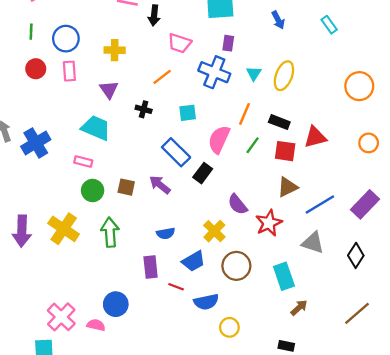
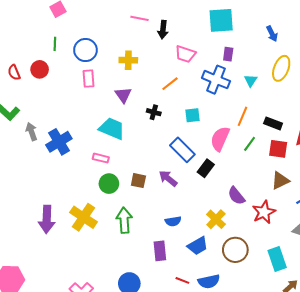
red circle: (36, 69) -> (40, 69), moved
yellow ellipse: (284, 76) -> (281, 68), moved
red line: (176, 287) -> (182, 280), moved

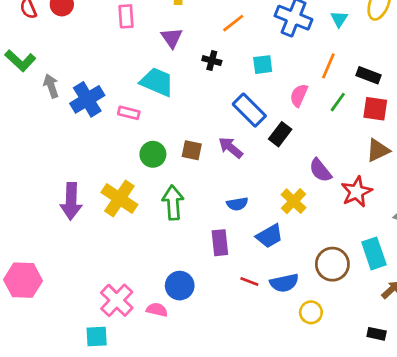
pink semicircle: (220, 139) -> (299, 95), size x0.7
pink rectangle: (101, 158) -> (129, 113), moved
brown circle: (235, 250) -> (332, 264), moved

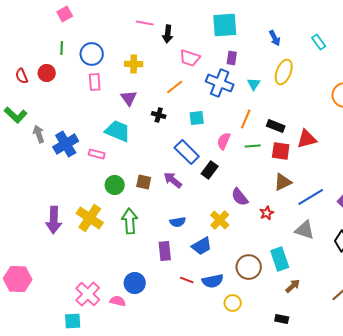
green line: (338, 102) -> (253, 146), turned 49
red star: (356, 192) -> (267, 213), size x0.6

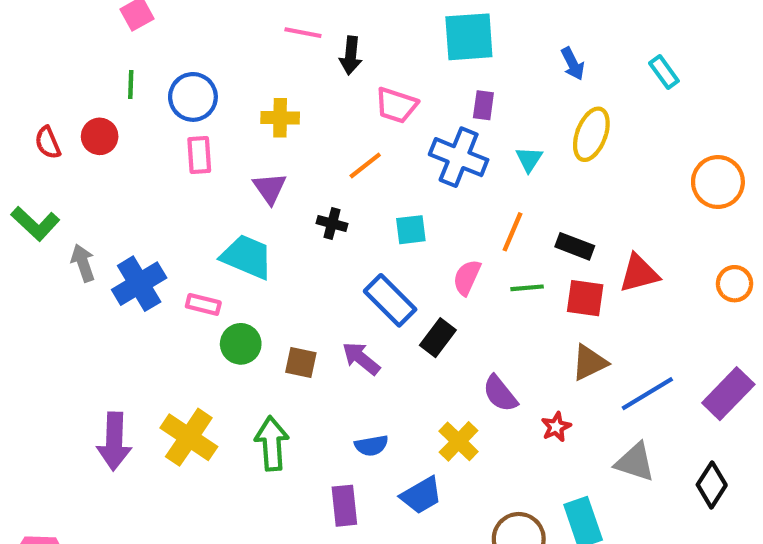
green circle: (115, 185) -> (241, 344), moved

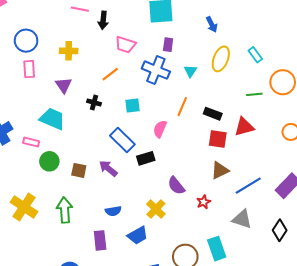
cyan rectangle: (664, 72) -> (255, 55), moved
green line: (527, 288) -> (254, 94), moved
black rectangle: (438, 338) -> (146, 158), turned 36

